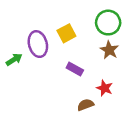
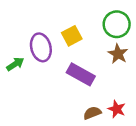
purple rectangle: (75, 69) -> (81, 74), size x1.5
red star: (105, 88) -> (117, 109), moved

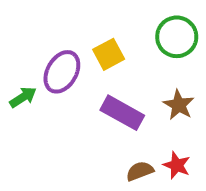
purple ellipse: (41, 47) -> (62, 72), turned 44
brown star: (118, 54) -> (179, 105), moved

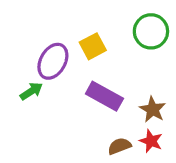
green arrow: (23, 97) -> (31, 91), moved
brown star: (179, 105) -> (153, 109), moved

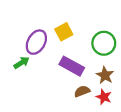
green circle: (151, 31) -> (104, 43), moved
brown semicircle: (119, 146) -> (82, 91), moved

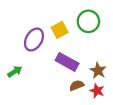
green circle: (104, 43) -> (88, 21), moved
green arrow: (22, 63) -> (15, 72), moved

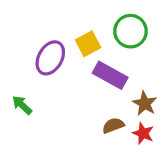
purple rectangle: (67, 62) -> (110, 75), moved
green arrow: (15, 72) -> (22, 105), turned -104

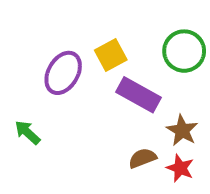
green circle: (130, 31) -> (184, 51), moved

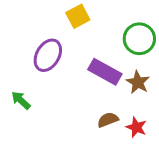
yellow square: (111, 55) -> (78, 16), moved
brown star: (182, 130) -> (138, 82), moved

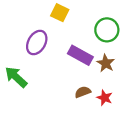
yellow square: (78, 16) -> (60, 13), turned -36
green arrow: (21, 100) -> (16, 77), size x1.5

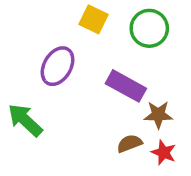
green circle: (107, 30) -> (149, 28), moved
brown star: (106, 63) -> (158, 115), moved, turned -30

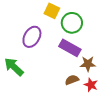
green circle: (149, 28) -> (72, 23), moved

